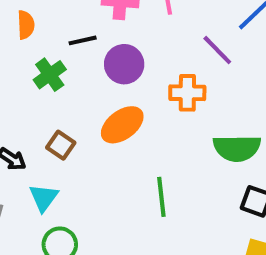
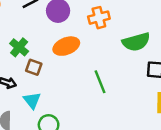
green cross: (50, 75) -> (19, 47), moved
orange ellipse: (122, 125) -> (66, 46), turned 30

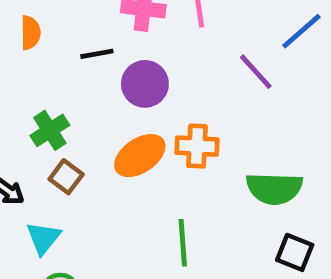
orange cross: (99, 18) -> (197, 146), moved
orange ellipse: (66, 46) -> (140, 156), turned -30

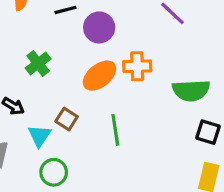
brown square: (66, 177) -> (67, 119), moved
green line: (183, 243) -> (115, 130), moved

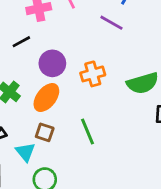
purple circle: (99, 27) -> (52, 63), moved
orange ellipse: (99, 76) -> (46, 98), moved

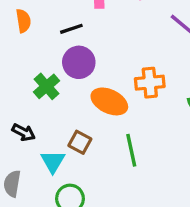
purple circle: (52, 63) -> (79, 62), moved
orange ellipse: (46, 98) -> (109, 101), moved, turned 68

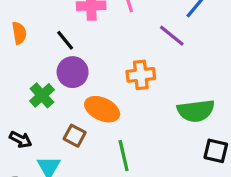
black line: (71, 29) -> (65, 40), turned 70
orange cross: (150, 83) -> (141, 75), moved
brown square: (80, 142) -> (75, 136), moved

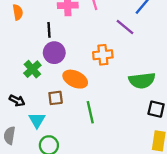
orange semicircle: (19, 33) -> (18, 12), moved
black line: (65, 40) -> (49, 30), turned 35
brown square: (75, 136) -> (56, 98), turned -35

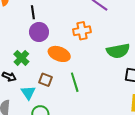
green cross: (32, 69) -> (21, 58), moved
brown square: (56, 98) -> (46, 80), moved, turned 32

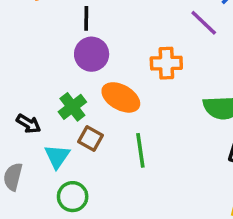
green cross: (21, 58) -> (72, 107), moved

